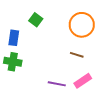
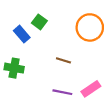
blue rectangle: (14, 38) -> (22, 34), moved, turned -49
brown line: (77, 55) -> (63, 60), moved

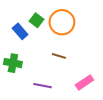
orange circle: (90, 27) -> (62, 22), moved
purple line: (62, 92) -> (43, 86), moved

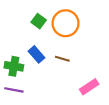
blue rectangle: (20, 31) -> (36, 54), moved
purple line: (43, 86) -> (14, 90), moved

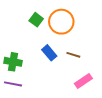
blue rectangle: (36, 54) -> (49, 53), moved
brown line: (62, 59) -> (73, 55), moved

